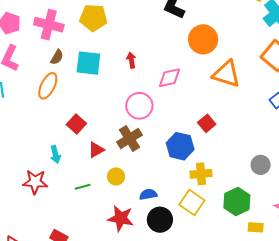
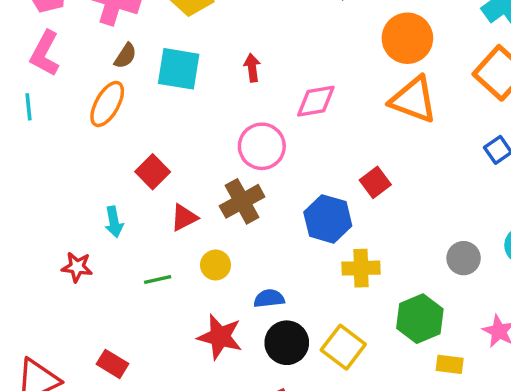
orange circle: (203, 39) -> (407, 38), moved
red star: (35, 182) -> (77, 267), size x0.7
yellow square: (192, 203) -> (343, 347), moved

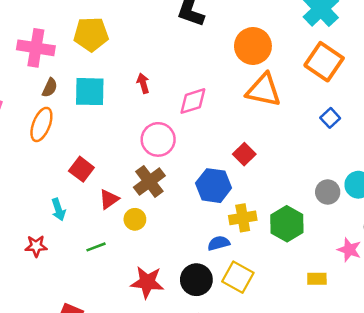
gray circle: (464, 258) -> (328, 192), moved
yellow circle: (216, 265) -> (135, 219), moved
blue semicircle: (269, 298) -> (219, 243), moved
green hexagon: (420, 319) -> (287, 224), moved

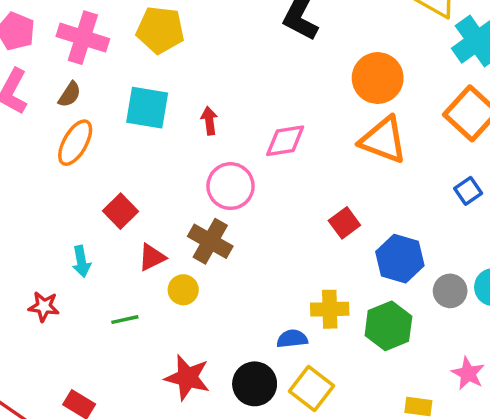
red arrow: (143, 83) -> (209, 121), moved
brown semicircle: (50, 88) -> (70, 94), moved
brown cross: (149, 181) -> (210, 241), turned -32
blue hexagon: (214, 186) -> (400, 259), moved

